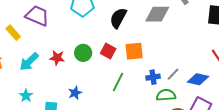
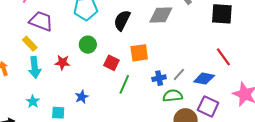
yellow rectangle: (13, 33) -> (30, 44), moved
red square: (108, 51) -> (111, 63), moved
green circle: (83, 53) -> (88, 45), moved
cyan arrow: (29, 62) -> (35, 67), turned -50

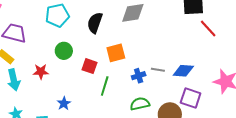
red line: (223, 57) -> (208, 28), moved
gray line: (179, 74) -> (158, 70), turned 64
green semicircle: (173, 96) -> (140, 104), moved

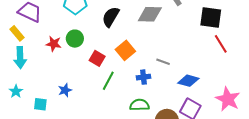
orange square: (116, 53) -> (125, 50), turned -36
gray line: (158, 70) -> (163, 62), moved
red star: (41, 72) -> (54, 44), moved

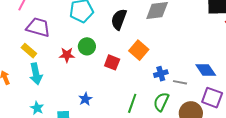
gray line: (163, 62) -> (180, 82), moved
green line: (108, 81) -> (132, 103), moved
blue diamond: (188, 81) -> (206, 70), turned 50
green semicircle: (139, 105) -> (161, 102), turned -54

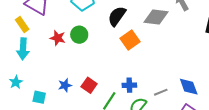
orange square: (139, 50) -> (130, 40), moved
red square: (112, 62) -> (89, 85), moved
blue cross: (161, 74) -> (129, 85), moved
gray line: (180, 82) -> (161, 92), turned -48

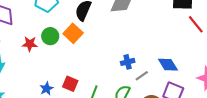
orange square: (130, 40) -> (73, 33), moved
blue cross: (129, 85) -> (128, 62), moved

